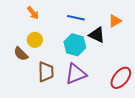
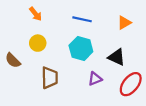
black triangle: (97, 35) -> (117, 57), moved
brown semicircle: (21, 54) -> (13, 60), moved
purple triangle: (76, 74) -> (95, 79), moved, size x0.6

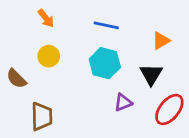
orange triangle: (124, 23) -> (161, 41), moved
black triangle: (117, 57) -> (151, 74), turned 36
brown trapezoid: (50, 78) -> (42, 116), moved

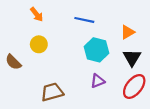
cyan hexagon: (105, 63) -> (96, 50), moved
black triangle: (151, 74) -> (132, 58), moved
brown trapezoid: (42, 116) -> (52, 92), moved, turned -105

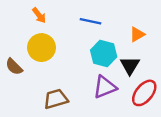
yellow circle: (39, 44) -> (42, 48), size x1.5
black triangle: (132, 58) -> (130, 65), moved
purple triangle: (98, 81) -> (105, 87), size x1.5

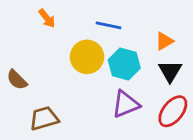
yellow circle: (42, 48) -> (87, 57), moved
black triangle: (130, 65) -> (170, 71), moved
brown trapezoid: (56, 99) -> (44, 118), moved

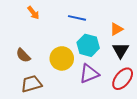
yellow circle: (87, 57) -> (62, 58), moved
brown semicircle: (17, 80) -> (23, 55), moved

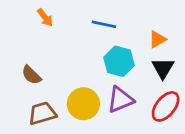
yellow circle: (62, 58) -> (83, 104), moved

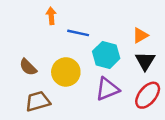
orange arrow: (45, 17) -> (51, 16), moved, turned -147
blue line: (104, 24) -> (78, 33), moved
yellow circle: (83, 104) -> (66, 72), moved

